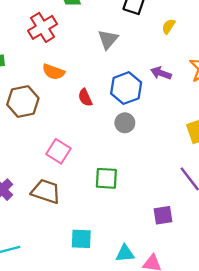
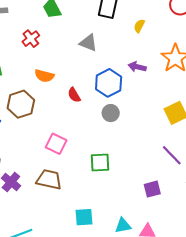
red cross: (43, 27) -> (31, 39), size x0.7
gray triangle: (108, 39) -> (88, 43), turned -42

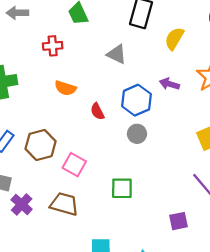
yellow semicircle: (139, 26) -> (174, 39), size x1.5
red cross: (31, 39) -> (53, 46), turned 30
brown hexagon: (21, 104) -> (41, 145), moved

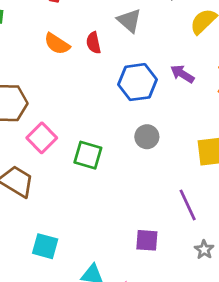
red semicircle: (97, 111) -> (94, 43), moved
gray circle: (137, 134) -> (147, 137), moved
green square: (122, 188) -> (88, 155), moved

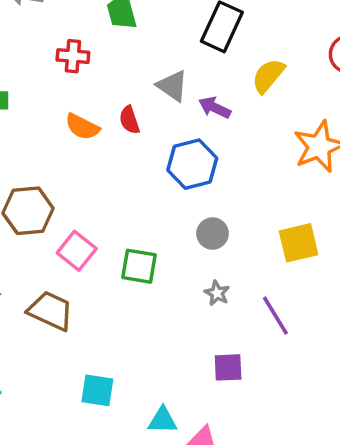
purple arrow: (182, 74) -> (215, 108), moved
gray star: (204, 250) -> (217, 293), moved

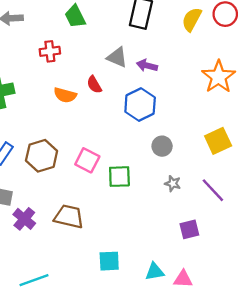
yellow semicircle: (268, 76) -> (192, 19), moved
pink square: (77, 251) -> (87, 160), moved

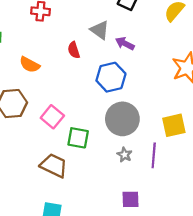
orange semicircle: (65, 95) -> (30, 65), moved
gray circle: (162, 146) -> (122, 119), size x1.8
purple line: (213, 190) -> (154, 155), moved, turned 35
brown trapezoid: (69, 217) -> (54, 165), moved

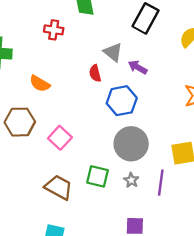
red semicircle: (74, 50) -> (95, 73), moved
green square: (78, 138) -> (97, 176), moved

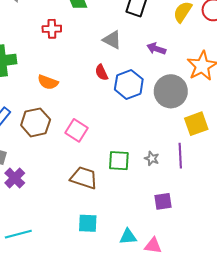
purple arrow: (138, 67) -> (156, 49), moved
red semicircle: (95, 73) -> (101, 72), moved
gray circle: (131, 144) -> (171, 91), moved

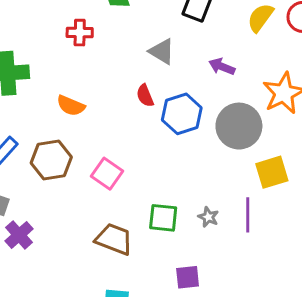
purple square: (163, 201) -> (188, 277), moved

